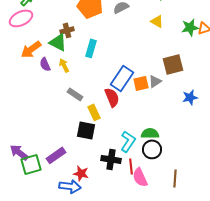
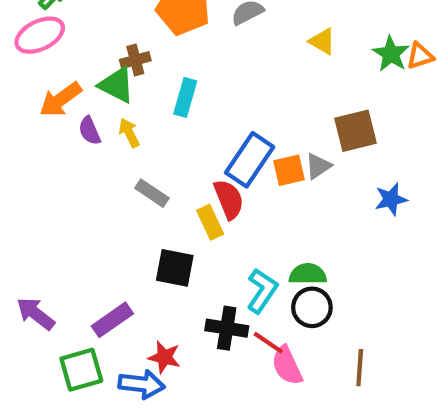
green star: (190, 27) -> (391, 54), turned -30
yellow rectangle: (94, 112) -> (210, 222), moved
green square: (31, 164) -> (81, 370), moved
red line: (131, 166) -> (268, 343), turned -49

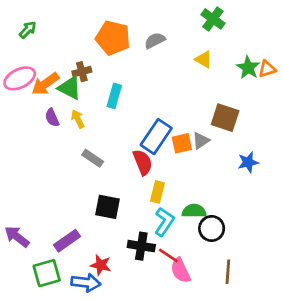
pink ellipse: (40, 35) -> (20, 78), moved
orange arrow: (60, 100) -> (45, 84), moved
brown square: (356, 131) -> (225, 118), turned 32
yellow rectangle: (210, 222) -> (158, 192), moved, turned 40
black circle: (312, 307) -> (212, 228), moved

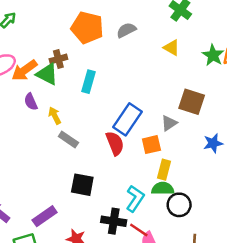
yellow arrow: (78, 119) -> (55, 116), moved
orange square: (182, 143) -> (151, 145), moved
yellow rectangle: (158, 192) -> (164, 170), moved

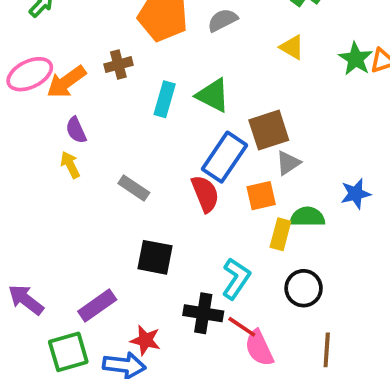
green triangle: (47, 74) -> (213, 95), moved
brown square: (192, 102) -> (269, 130), moved, turned -36
yellow arrow: (55, 116) -> (70, 165), moved
green semicircle: (163, 189) -> (307, 217), moved

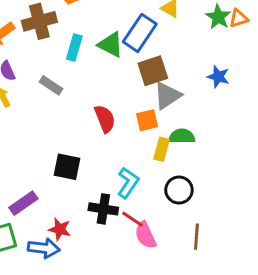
brown cross: (118, 65) -> (39, 21), size x1.6
blue rectangle: (224, 157) -> (140, 33), moved
gray triangle: (288, 163) -> (167, 96), size x1.5
gray rectangle: (134, 188) -> (51, 85), moved
blue star: (356, 194) -> (218, 77), moved, turned 30

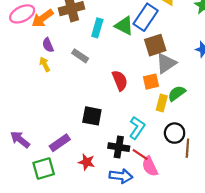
green semicircle: (182, 136) -> (177, 93), turned -36
brown line: (196, 237) -> (187, 148), moved
blue arrow: (44, 248) -> (121, 176), moved

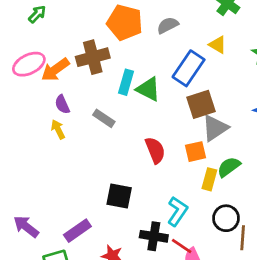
green triangle: (124, 26) -> (148, 89), moved

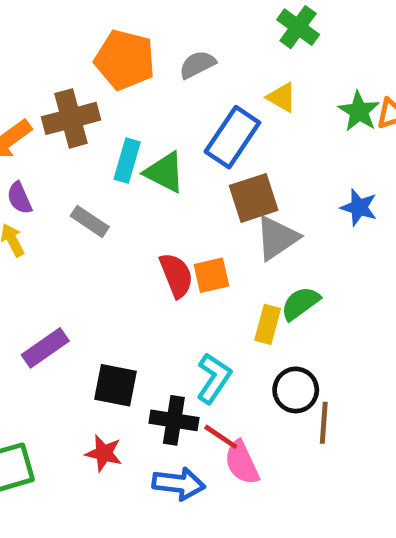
orange square: (195, 152) -> (211, 275), moved
black square: (119, 196) -> (115, 385), moved
purple rectangle: (77, 231) -> (45, 348), moved

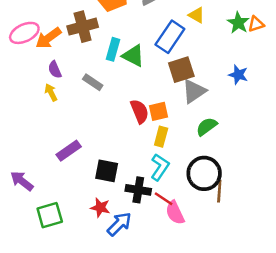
yellow rectangle: (268, 324) -> (161, 137), moved
black circle: (296, 390) -> (204, 173), size x1.4
blue arrow: (179, 484) -> (119, 224), moved, turned -52

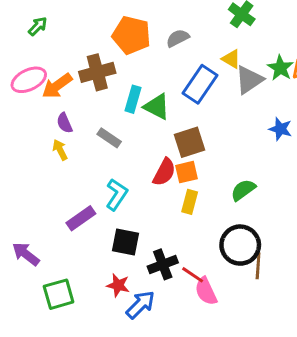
brown square: (181, 70) -> (190, 142), moved
gray triangle: (194, 91) -> (249, 80), moved
red semicircle: (140, 111) -> (164, 172), turned 50
cyan L-shape: (160, 167) -> (117, 194), moved
black cross: (138, 190) -> (163, 264), turned -30

